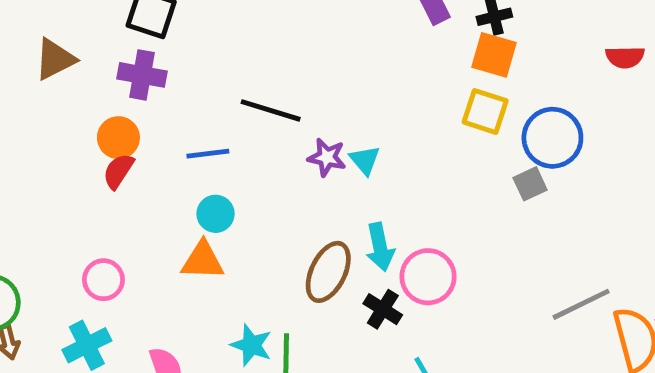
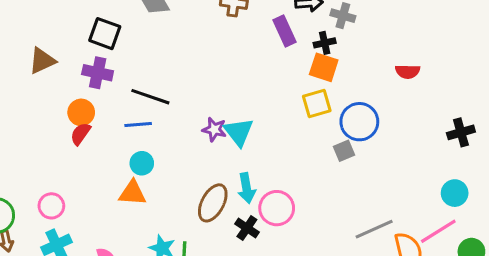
black line: (271, 110) -> (150, 97), moved
yellow square: (485, 111) -> (317, 103), turned -36
cyan triangle: (365, 160) -> (239, 132), size x1.5
pink circle: (103, 280) -> (51, 206), moved

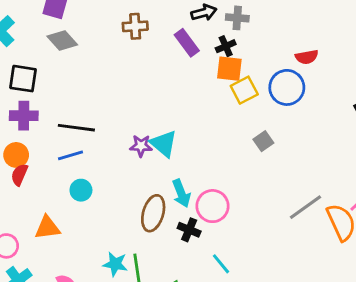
yellow square: (317, 103) -> (244, 90), moved
blue circle: (359, 122) -> (287, 87), moved
orange triangle: (133, 193) -> (47, 228), moved

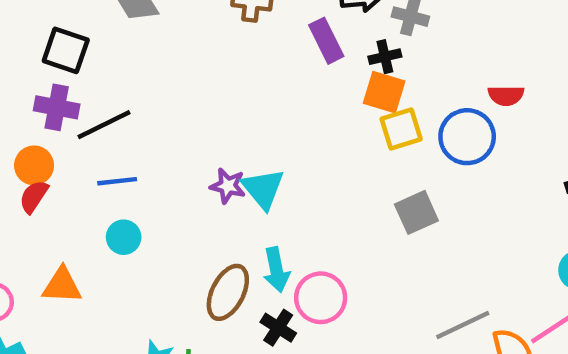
black line: (76, 128) -> (104, 125), moved, turned -44
gray square: (263, 141) -> (416, 212), size x1.4

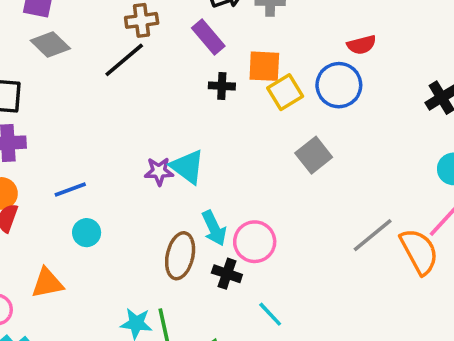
black cross: (385, 57) -> (222, 86), moved, turned 30
black line: (104, 125) -> (124, 60), moved

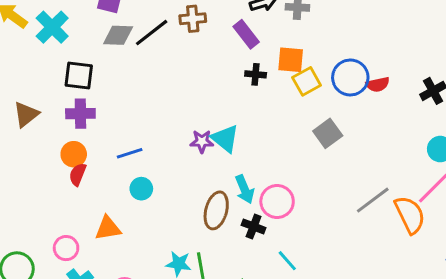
gray diamond: (50, 45) -> (118, 35), turned -44
red semicircle: (362, 45) -> (378, 84), moved
black line: (124, 60) -> (152, 33), moved

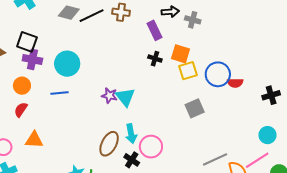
black square: (79, 75) -> (27, 42), moved
red semicircle: (78, 174) -> (21, 110), moved
cyan circle: (141, 189) -> (67, 64), moved, size x1.6

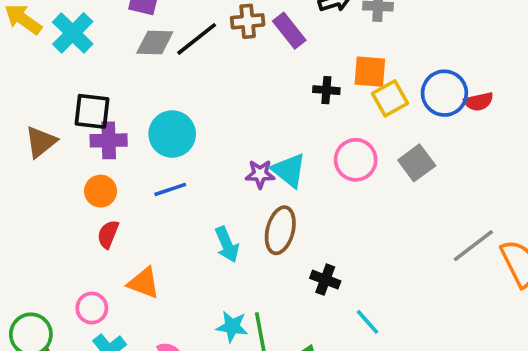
purple rectangle: (155, 30) -> (289, 31), moved
cyan arrow: (131, 134) -> (227, 245), moved
orange triangle: (34, 140) -> (144, 283), turned 30
brown ellipse: (109, 144) -> (280, 230), moved
pink circle: (151, 147) -> (356, 160), moved

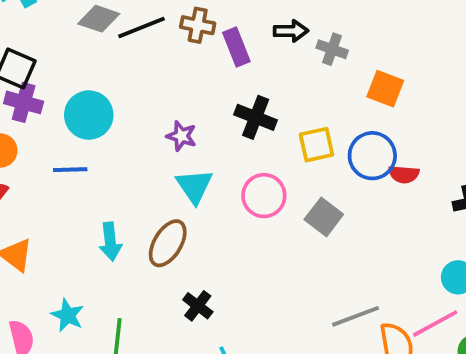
orange square: (370, 72) -> (385, 89), moved
black cross: (326, 90) -> (256, 117), size x1.5
gray square: (417, 163) -> (324, 217), turned -33
purple star: (260, 174) -> (181, 136), moved
cyan star: (232, 327) -> (68, 315), moved

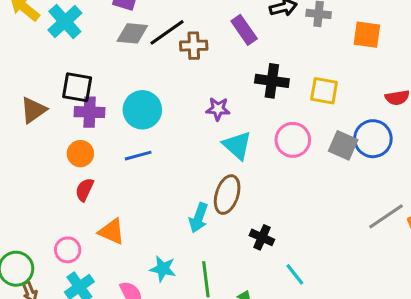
brown cross: (198, 25) -> (194, 46), moved
yellow square: (316, 145) -> (324, 91), turned 36
blue circle: (372, 156) -> (373, 139), moved
cyan arrow: (110, 242) -> (198, 218), moved, turned 40

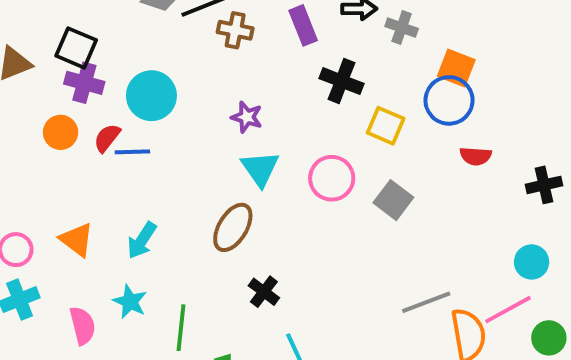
black cross: (272, 81) -> (342, 81), moved
blue circle: (373, 139) -> (449, 100), moved
red semicircle: (84, 190) -> (107, 138), moved
cyan arrow: (198, 218) -> (142, 240), moved

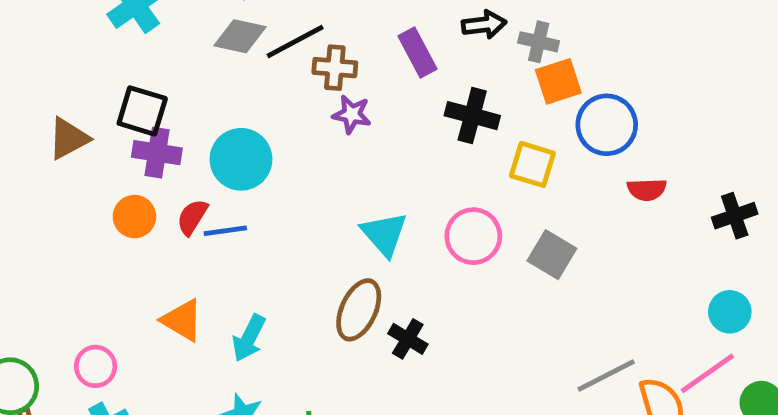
orange square: (456, 68) -> (558, 81), moved, turned -33
purple star: (247, 117) -> (352, 114), moved
orange triangle: (77, 240) -> (182, 320), moved
black cross: (264, 292) -> (408, 339), moved

